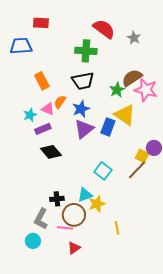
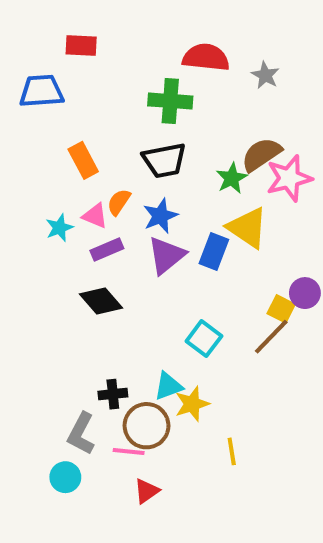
red semicircle: (104, 29) -> (206, 57), turned -30
pink star: (146, 90) -> (289, 178), turned -30
purple rectangle: (43, 129) -> (107, 249), moved

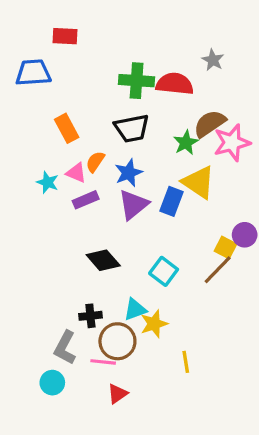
red semicircle: (206, 57) -> (175, 84), moved
cyan star: (59, 228) -> (48, 182), turned -30
black diamond: (101, 301) -> (103, 260), moved

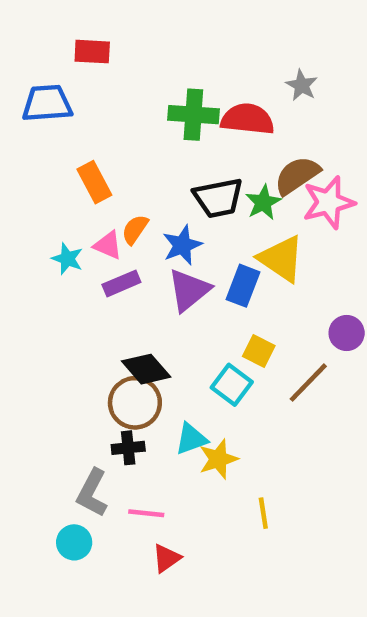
black trapezoid: (132, 128) -> (218, 198), moved
yellow square: (226, 248) -> (259, 351), moved
brown circle: (117, 341) -> (135, 403), moved

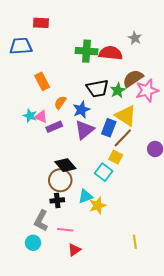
pink triangle: (108, 245) -> (41, 117), moved
brown line: (308, 383) -> (123, 138), moved
yellow line: (263, 513) -> (135, 242), moved

